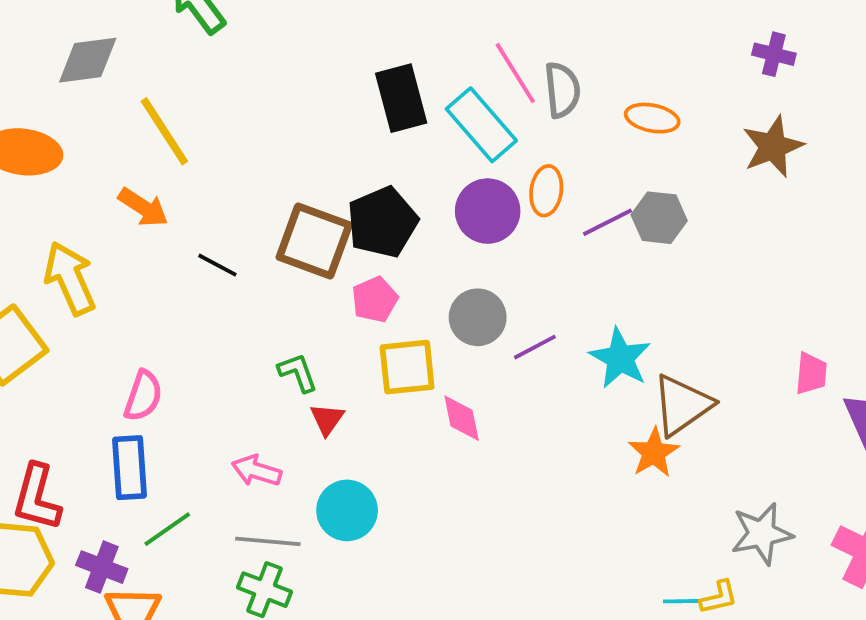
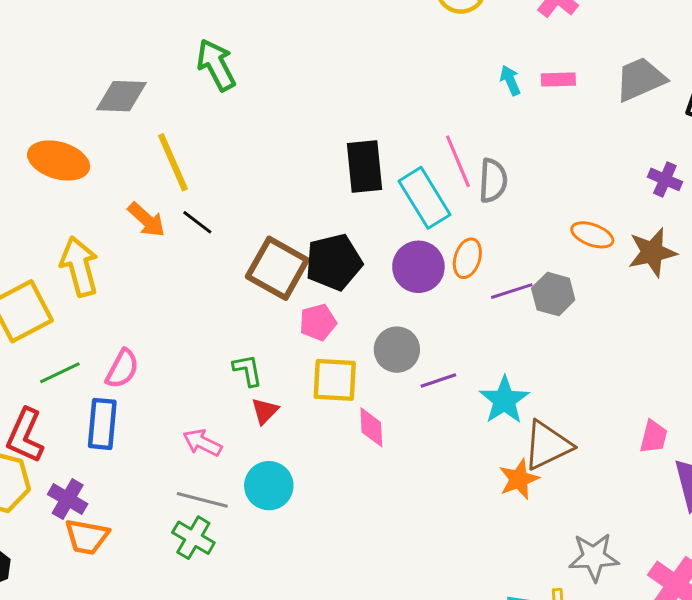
orange ellipse: (652, 118) -> (592, 235), moved
black line: (217, 265) -> (197, 222), moved
green line: (167, 529) -> (60, 373), moved

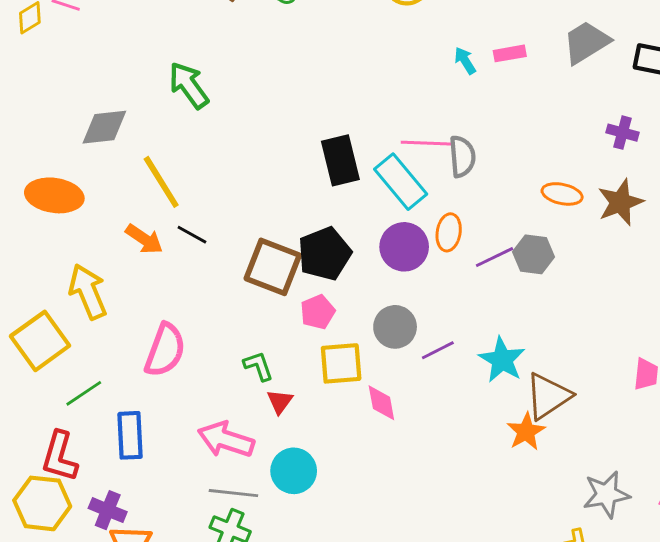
pink line: (458, 161) -> (427, 143), turned -57
pink semicircle: (122, 369) -> (165, 350), moved, size x1.4
pink arrow: (202, 443) -> (226, 440), size x1.5

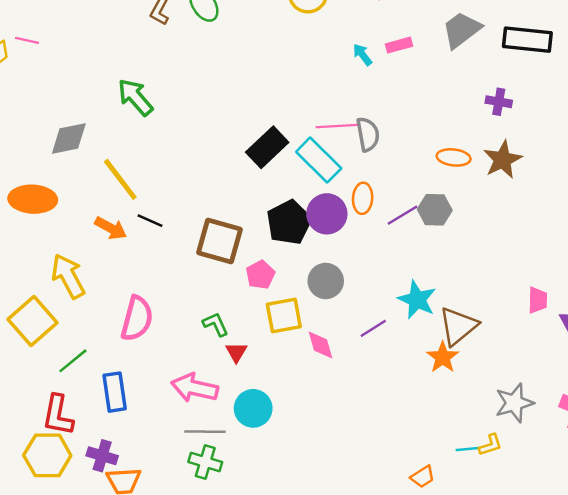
black rectangle: (340, 160) -> (267, 147), turned 66
black pentagon: (325, 254) -> (289, 222), moved
purple line: (438, 350) -> (373, 328), moved

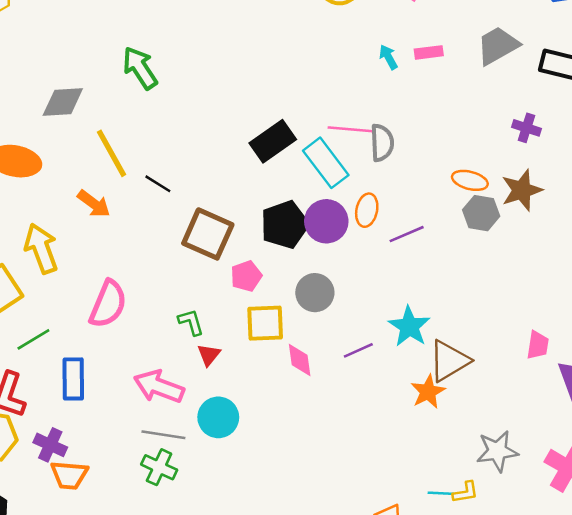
gray hexagon: (435, 210) -> (481, 213), moved
black line: (150, 221) -> (158, 184), moved

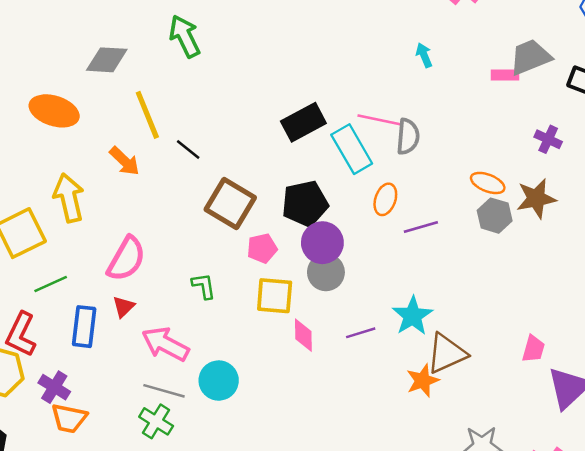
pink rectangle: (429, 52) -> (505, 75), moved
purple circle: (326, 221) -> (322, 243), moved
red triangle: (209, 355) -> (124, 307), moved

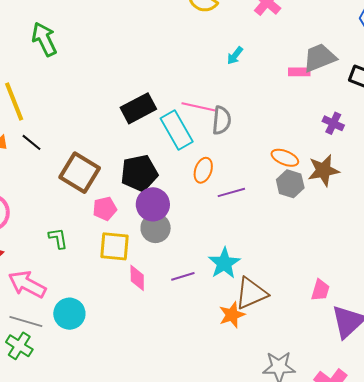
cyan arrow: (424, 55) -> (235, 56), turned -120
black line: (188, 150) -> (31, 142), moved

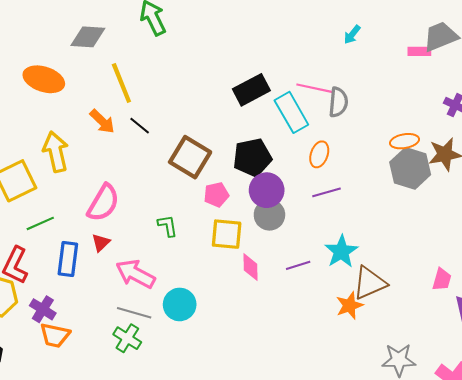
orange ellipse: (285, 158) -> (405, 141), turned -32
gray hexagon: (290, 184) -> (410, 168), size x1.4
purple line: (231, 192) -> (327, 192), moved

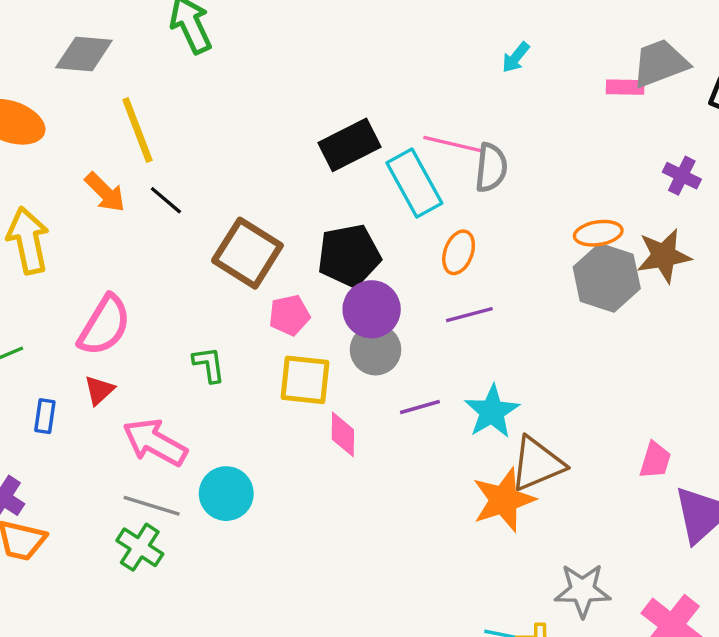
blue rectangle: (68, 259) -> (45, 416), size x0.6
purple line: (298, 265) -> (420, 407), moved
orange star: (349, 305) -> (504, 500), size x1.4

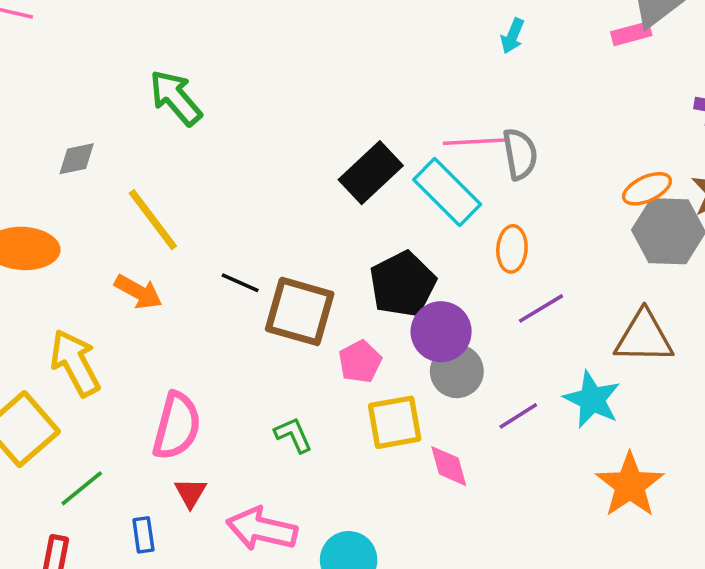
gray diamond: (84, 54) -> (77, 159), size x0.7
black line: (166, 200) -> (240, 283), moved
brown triangle: (537, 464) -> (644, 337), moved, turned 40

